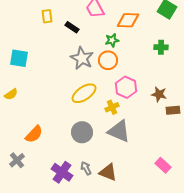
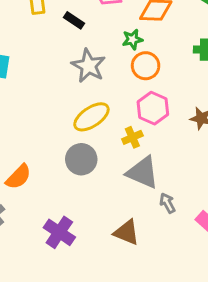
orange circle: (108, 60) -> (146, 66), moved
gray circle: (82, 132) -> (81, 159), moved
gray arrow: (86, 168) -> (167, 203), moved

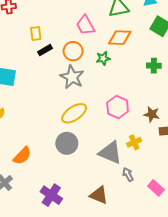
black rectangle: (74, 20) -> (45, 50), moved, turned -64
orange circle: (146, 66) -> (73, 51), moved
yellow cross: (132, 137) -> (134, 142), moved

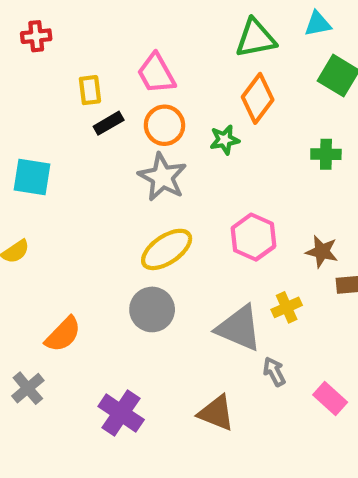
pink trapezoid: (85, 25) -> (156, 73), moved
orange diamond: (120, 38) -> (258, 98), turned -55

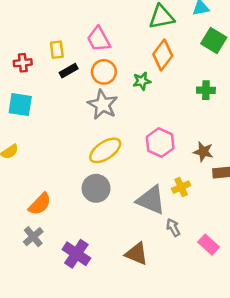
red cross: (36, 36) -> (23, 63), moved
gray cross: (28, 388) -> (33, 237), moved

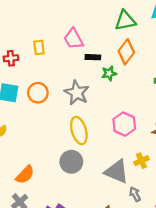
black rectangle: (69, 71) -> (93, 57), moved, turned 32
orange circle: (104, 72) -> (38, 93), moved
yellow ellipse: (105, 150) -> (79, 131), turned -72

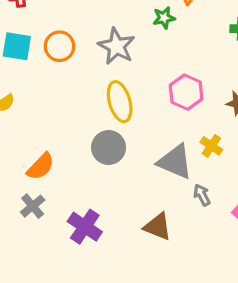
yellow cross: (141, 161) -> (211, 146), turned -32

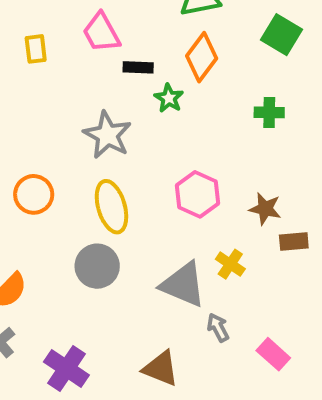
green star: (164, 18) -> (169, 98), turned -30
orange circle: (60, 46) -> (34, 194), moved

